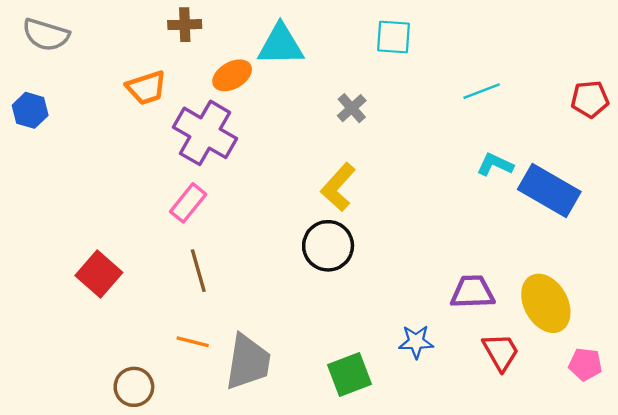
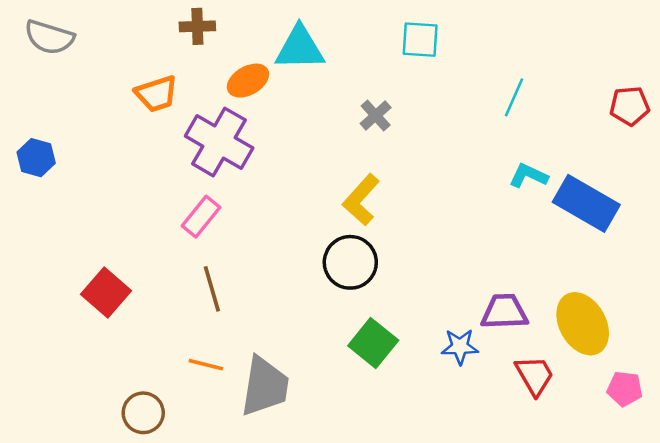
cyan line: (482, 91) -> (514, 97), turned -45
blue hexagon: (30, 110) -> (36, 158), moved
blue star: (416, 342) -> (460, 347), moved
green square: (349, 374) -> (373, 343), moved, turned -30

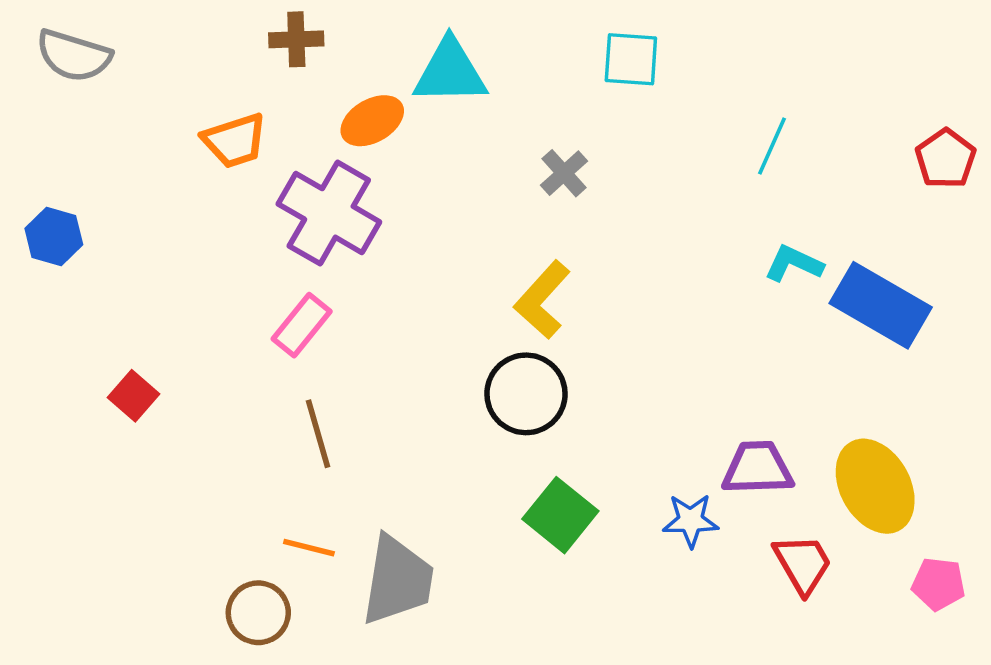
red pentagon: (630, 106) -> (946, 159), turned -30
red square: (106, 292) -> (133, 396), moved, size x0.7
brown circle: (143, 413) -> (258, 613), moved

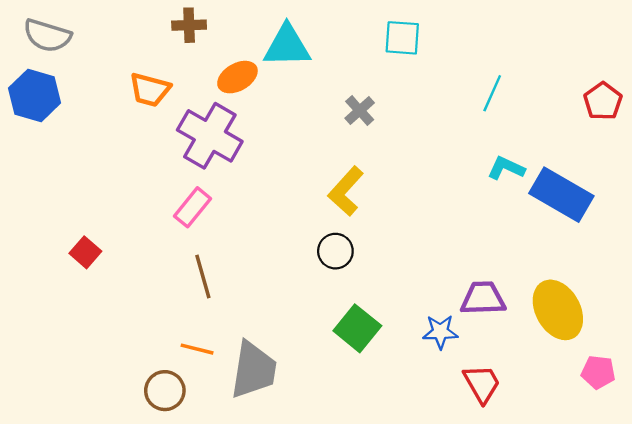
orange trapezoid: (235, 141) -> (150, 90), turned 33
blue hexagon: (54, 236) -> (35, 95), moved, size x1.4
black circle: (526, 394) -> (335, 251), size x0.7
red trapezoid: (803, 564) -> (482, 384), moved

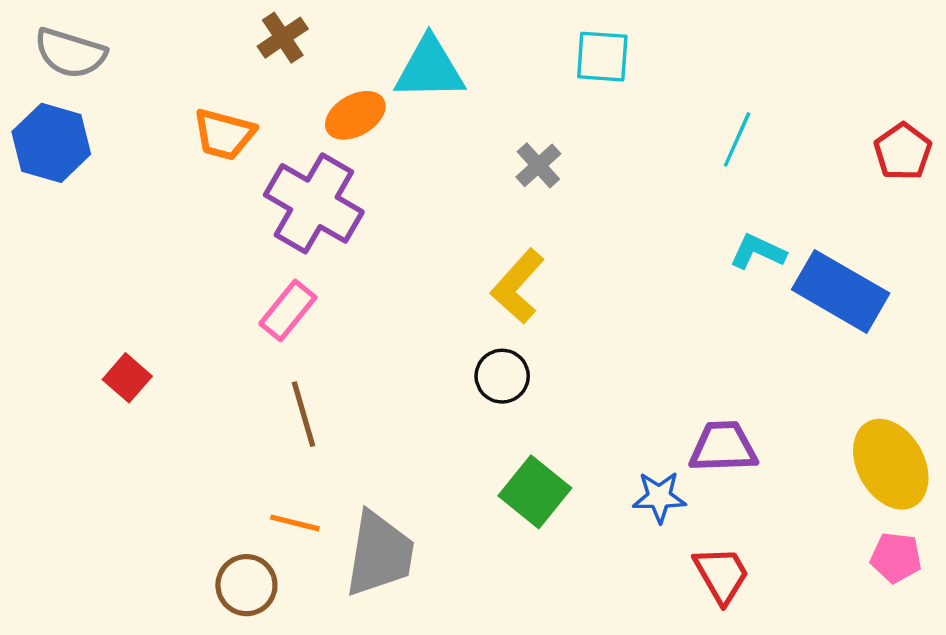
brown cross: (189, 25) -> (283, 38), turned -32
yellow ellipse: (558, 310) -> (891, 464), moved

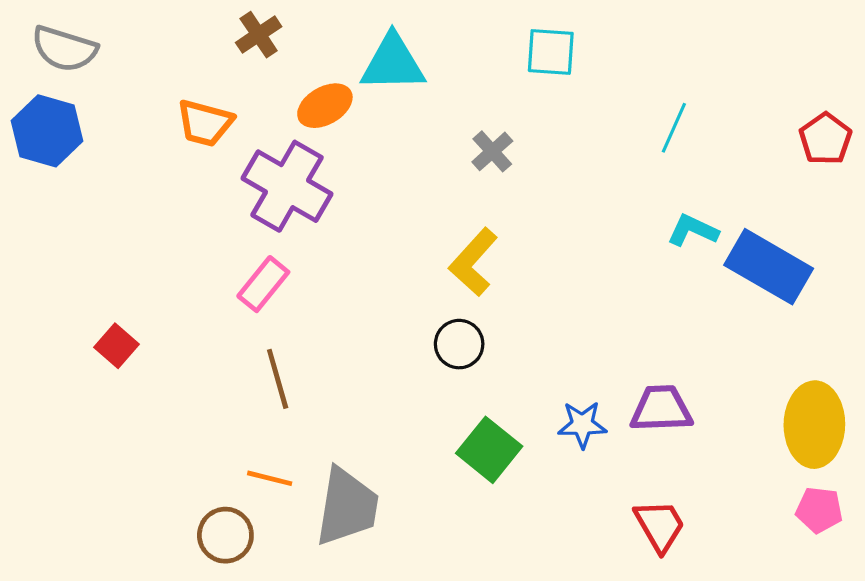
yellow ellipse: (891, 464) -> (814, 425), turned 30
blue star: (659, 497) -> (582, 425), moved

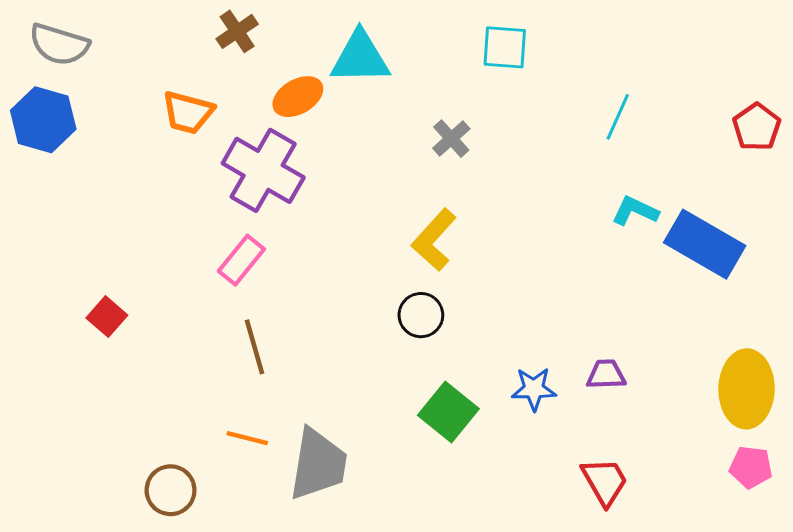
purple trapezoid: (661, 409) -> (606, 374), size x0.7
brown circle: (225, 535) -> (171, 490), moved

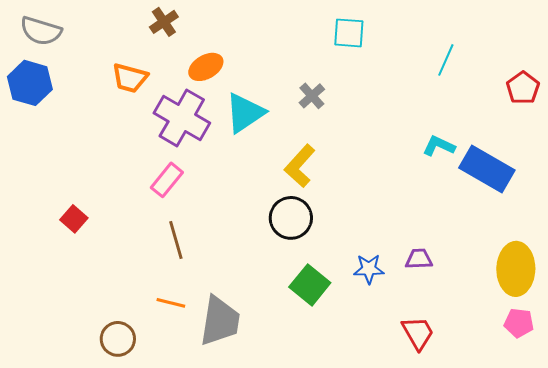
cyan triangle: (360, 58) -> (245, 113), moved, turned -33
cyan line: (618, 117) -> (446, 60), moved
black circle: (421, 315) -> (291, 218), size x1.4

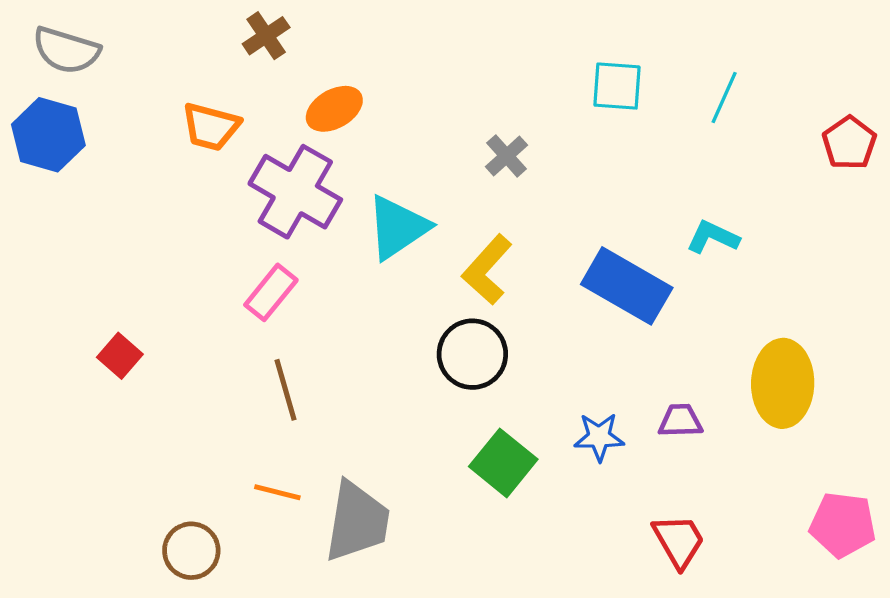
cyan square: (349, 33) -> (617, 86), moved
cyan triangle: (245, 113) -> (398, 227), moved
blue rectangle: (487, 169) -> (627, 286), moved
yellow ellipse: (516, 269) -> (783, 383), moved
pink pentagon: (519, 323) -> (843, 525), size x1.4

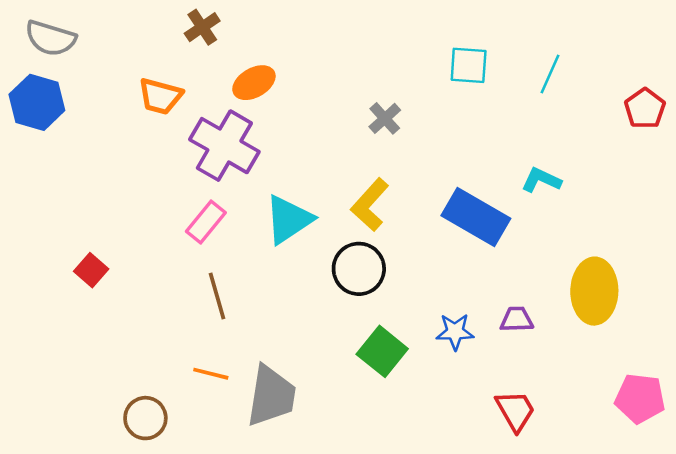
cyan triangle: (398, 227) -> (288, 220), moved

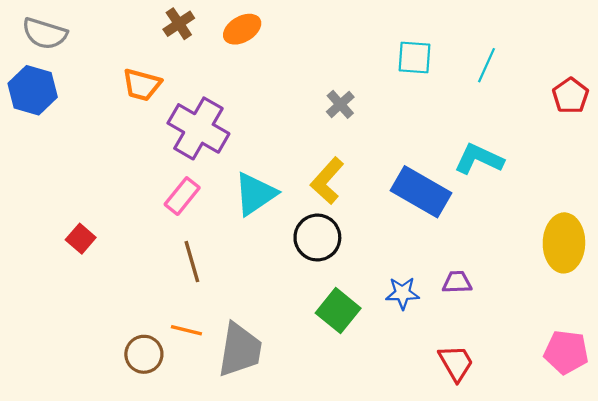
orange ellipse: (254, 83) -> (242, 29), moved
cyan L-shape: (541, 180) -> (479, 159), size x1.4
yellow ellipse: (594, 291) -> (564, 243), moved
brown circle: (145, 418) -> (144, 354), moved

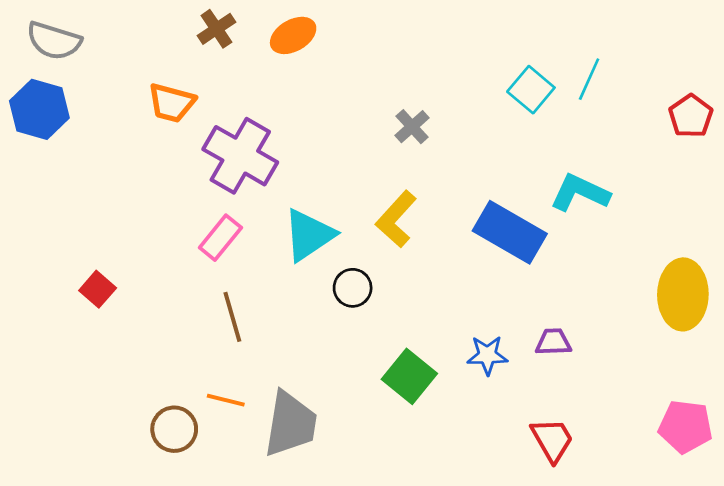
cyan square: (414, 58) -> (531, 90), moved, turned 36
black circle: (317, 238) -> (353, 288), moved, size x0.7

